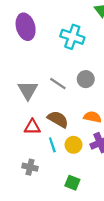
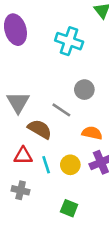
gray line: (58, 84) -> (61, 110), moved
brown semicircle: (58, 119) -> (40, 129), moved
red triangle: (32, 127) -> (23, 156), moved

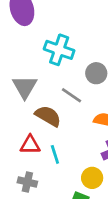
cyan cross: (69, 41) -> (59, 50), moved
yellow circle: (70, 165) -> (92, 178), moved

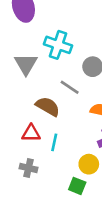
gray triangle: (25, 87) -> (26, 64), moved
cyan line: (55, 154) -> (54, 142), turned 30

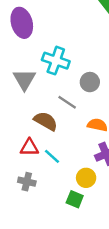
cyan line: (54, 142) -> (52, 156), turned -60

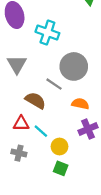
cyan cross: (56, 61) -> (47, 33), moved
gray circle: (90, 82) -> (74, 66), size x1.6
yellow circle: (86, 178) -> (59, 146), moved

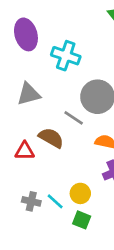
gray triangle: (17, 64) -> (29, 94), turned 45
red triangle: (21, 123) -> (25, 151), moved
cyan line: (41, 131) -> (55, 201), moved

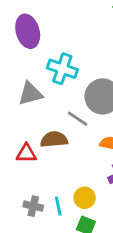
cyan cross: (66, 56) -> (62, 69), moved
brown semicircle: (51, 138) -> (54, 139), turned -35
cyan line: (55, 201) -> (58, 206), turned 36

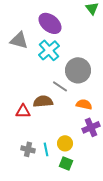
purple ellipse: (28, 31) -> (50, 23), moved, turned -35
cyan cross: (62, 69) -> (49, 50), turned 30
gray triangle: (30, 94) -> (19, 40), moved, turned 30

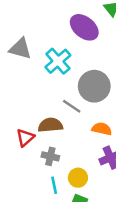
purple ellipse: (50, 23) -> (84, 27), moved
red triangle: (23, 111) -> (25, 138), turned -42
gray cross: (28, 149) -> (50, 156), moved

